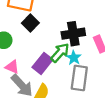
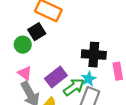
black square: (30, 23) -> (37, 32), moved
green arrow: (60, 53) -> (74, 87), moved

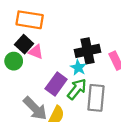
pink triangle: (25, 73) -> (36, 52), moved
cyan star: (89, 79) -> (78, 68), moved

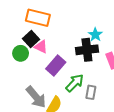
cyan star: (78, 68) -> (95, 35), moved
purple rectangle: (56, 84) -> (56, 65), moved
gray rectangle: (96, 98) -> (91, 92), size x0.6

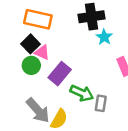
black cross: (87, 50) -> (91, 17), moved
green circle: (21, 53) -> (31, 65), moved
green arrow: (75, 83) -> (82, 93), turned 72

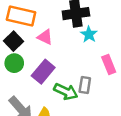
pink triangle: (42, 52) -> (45, 37), moved
gray rectangle: (101, 103) -> (85, 85), moved

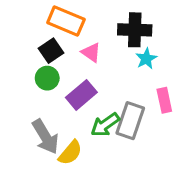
gray rectangle: (85, 85) -> (130, 121), size x1.6
green arrow: (66, 92) -> (105, 125), turned 110

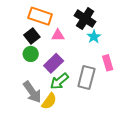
black cross: (135, 30) -> (85, 19), turned 35
pink triangle: (91, 52) -> (58, 35), turned -32
green arrow: (105, 125) -> (59, 81), moved

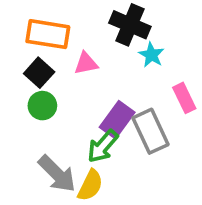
purple rectangle: (54, 63) -> (117, 120), moved
gray rectangle: (86, 78) -> (151, 131), turned -30

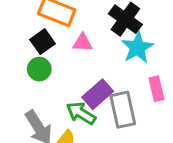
cyan star: (151, 55) -> (137, 48), size x1.5
green arrow: (103, 146) -> (81, 113), turned 68

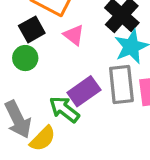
pink triangle: (82, 43) -> (74, 35), turned 30
gray rectangle: (123, 110) -> (121, 85), moved

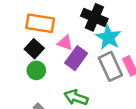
purple rectangle: (84, 91) -> (76, 58), moved

